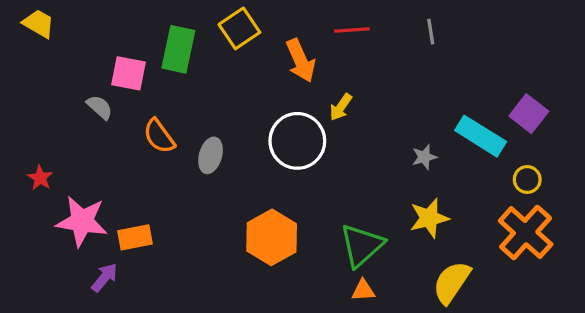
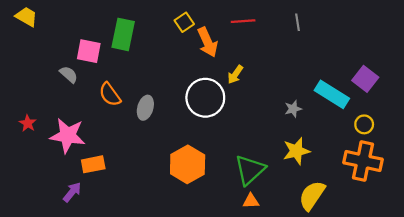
yellow square: (239, 28) -> (184, 22), moved, size x0.7
pink star: (82, 221) -> (68, 135), moved
orange cross: (526, 233) -> (363, 161), turned -30

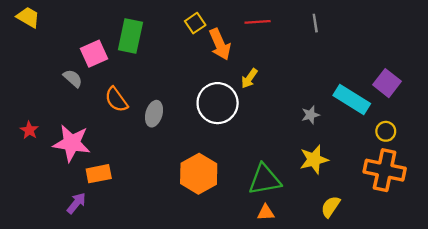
pink square: (89, 51) -> (94, 54), turned -35
green triangle: (250, 170) -> (265, 180), turned 32
yellow semicircle: (312, 195) -> (330, 207), size x0.7

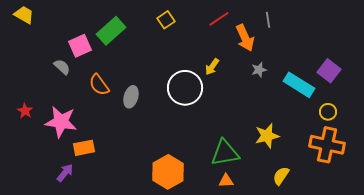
red line: (258, 22) -> (219, 19), turned -30
green rectangle: (130, 36) -> (111, 31), turned 36
orange arrow: (220, 44) -> (245, 38), moved
gray star: (310, 115) -> (259, 70), moved
orange hexagon: (199, 174) -> (168, 172), moved

